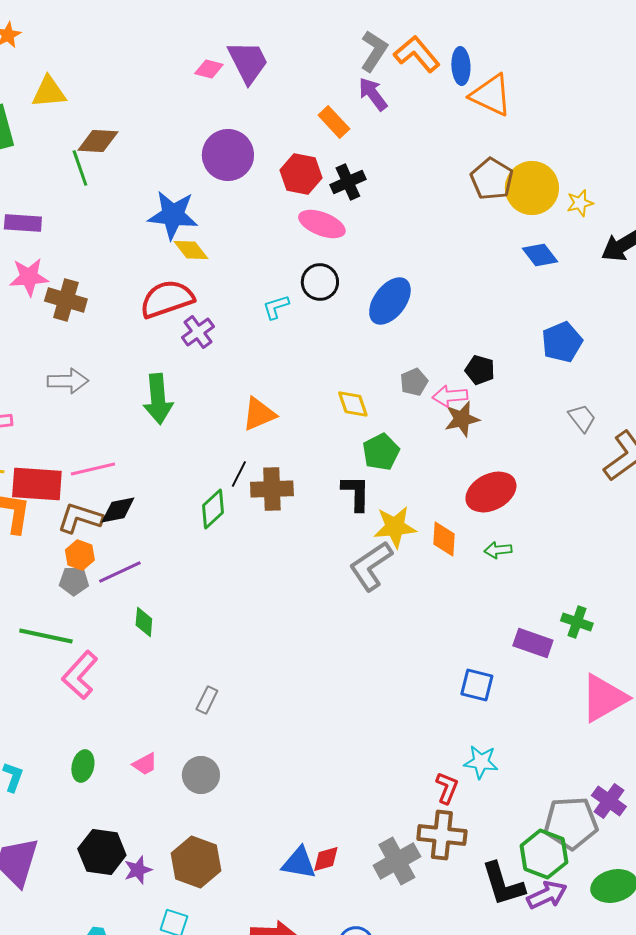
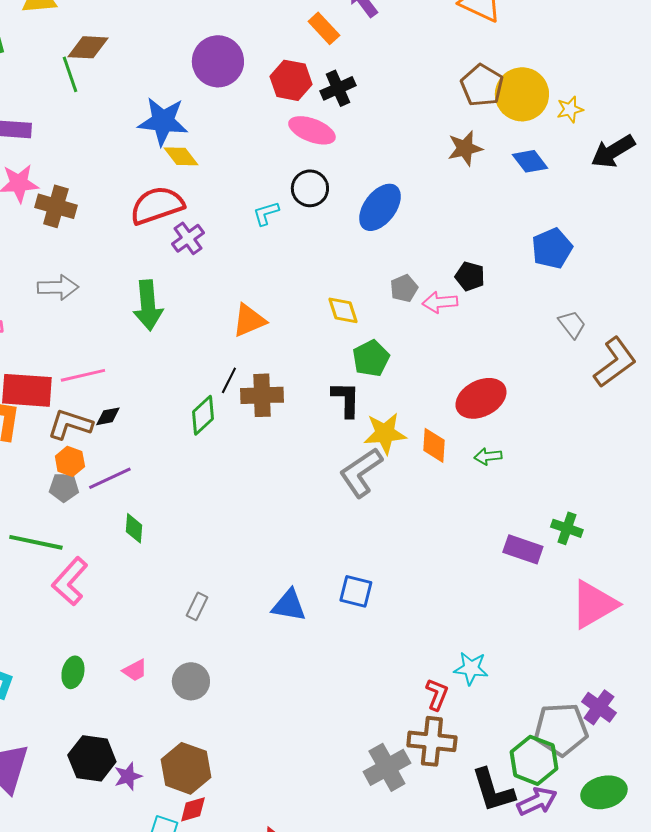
brown star: (462, 419) -> (465, 148), moved
black diamond: (118, 510) -> (108, 416), size x0.7
blue square: (477, 685) -> (356, 591), moved
red diamond: (326, 859) -> (193, 809), moved
blue triangle: (299, 863) -> (289, 605), moved

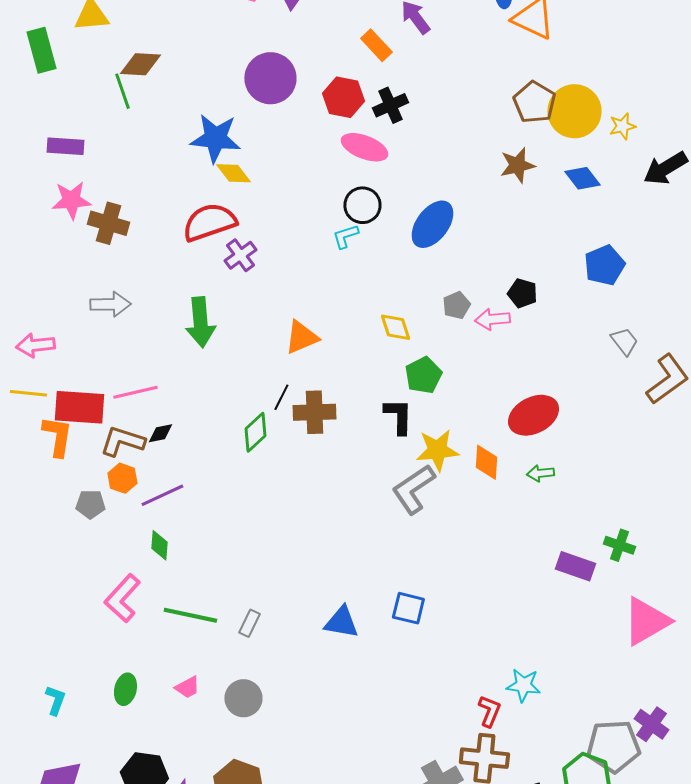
cyan L-shape: (266, 213) -> (345, 236), moved
gray pentagon: (64, 487) -> (90, 504), moved
green diamond: (134, 528) -> (159, 545), moved
green line: (36, 542) -> (190, 615), moved

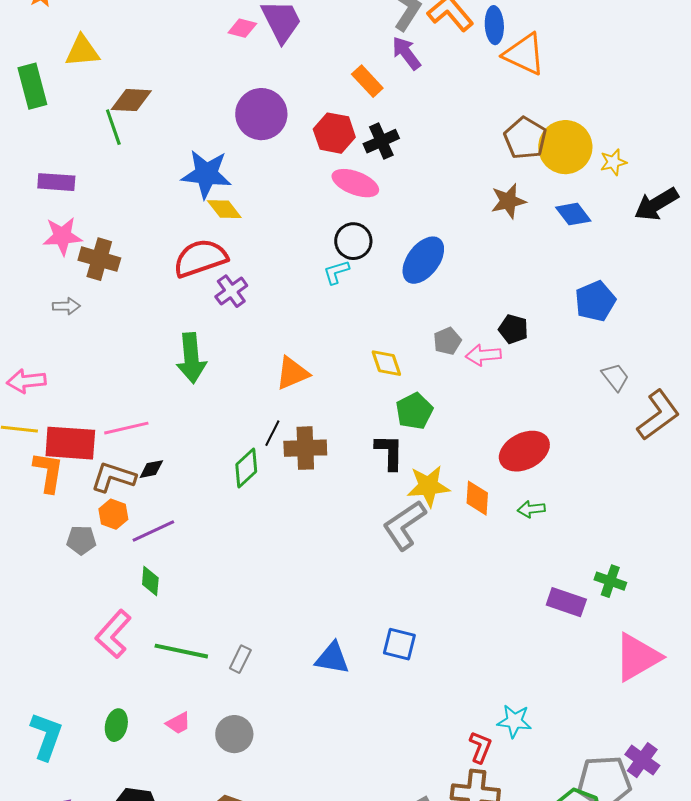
gray arrow: (110, 304) -> (66, 306), moved, size x0.7
cyan L-shape: (55, 700) -> (46, 736), size x1.6

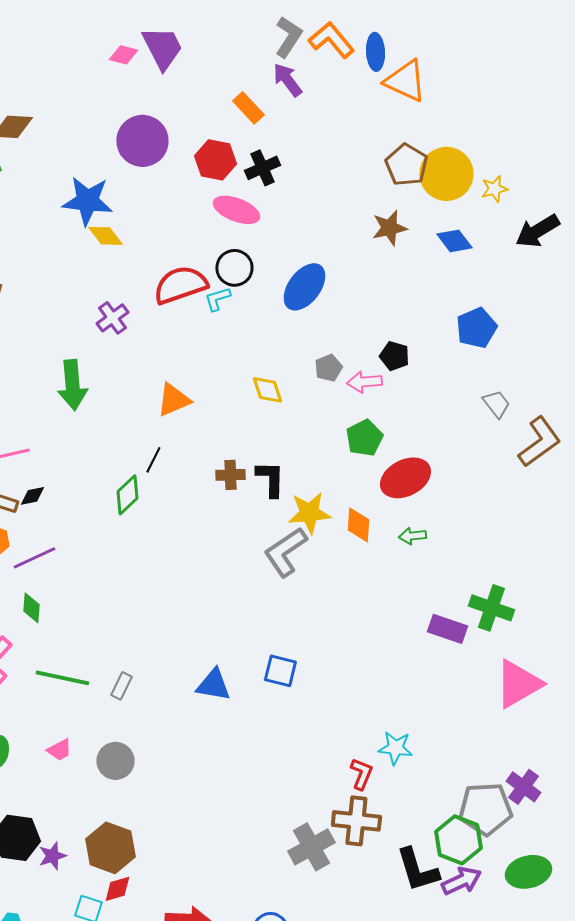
red semicircle: (200, 258) -> (180, 285), moved
green pentagon: (414, 411) -> (364, 438), moved
brown cross: (305, 448) -> (230, 475), moved, size x0.7
green cross: (610, 581) -> (491, 608), size x1.4

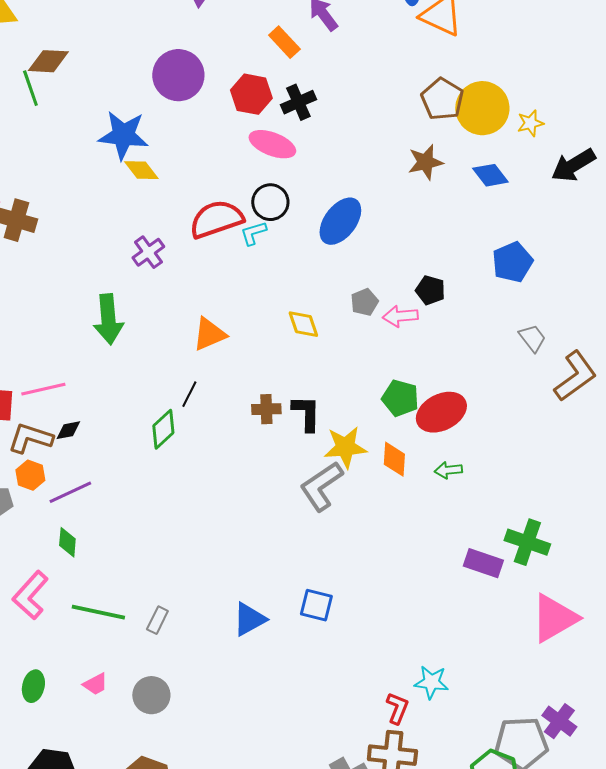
green pentagon: (364, 438) -> (400, 398), moved, turned -30
blue triangle: (213, 685) -> (249, 619), turned -39

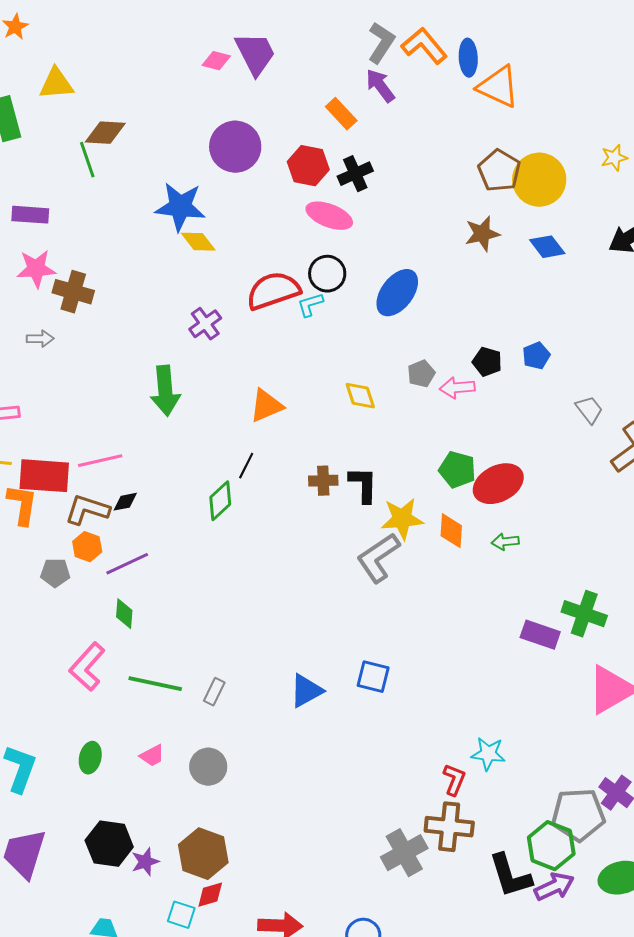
yellow star: (530, 123) -> (614, 158), moved
blue pentagon: (512, 262) -> (536, 356), moved, size x0.7

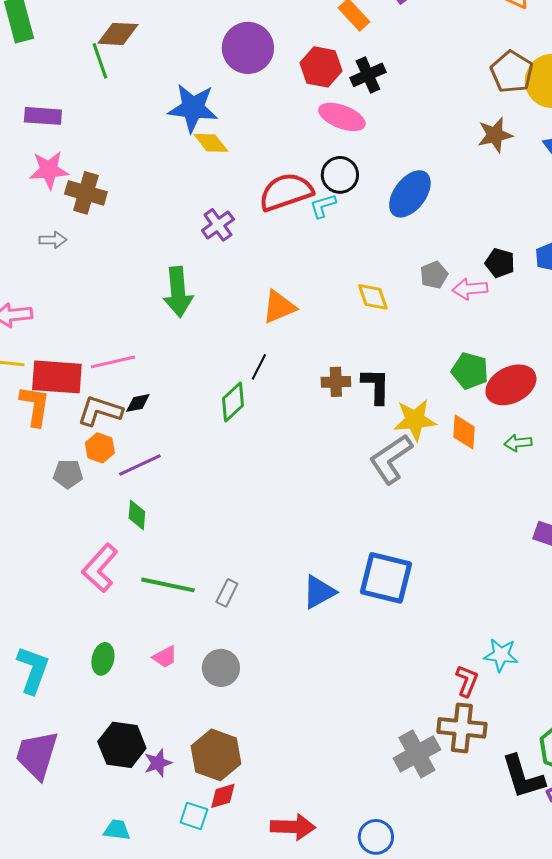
blue square: (373, 677) -> (386, 578), size x1.6

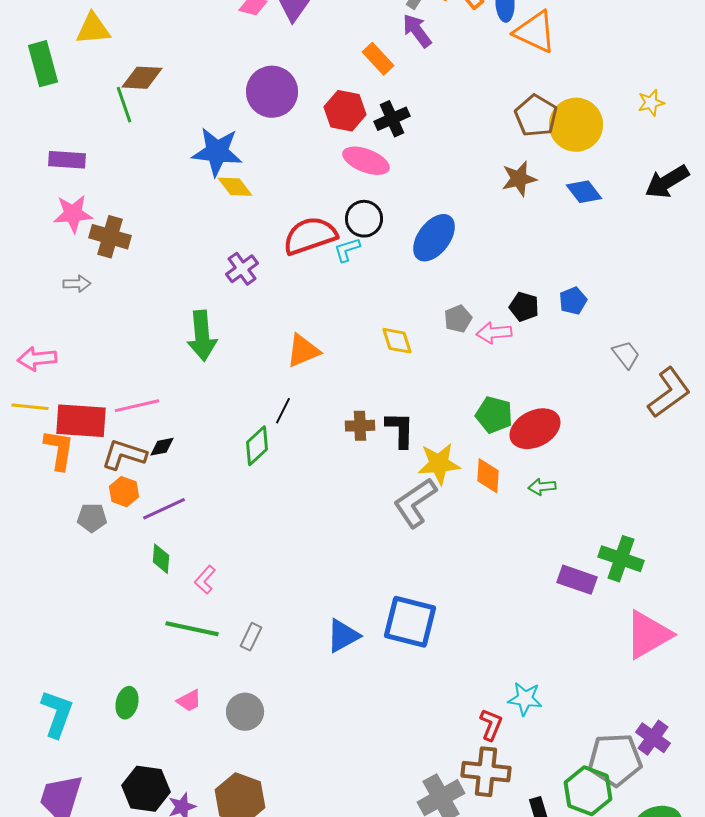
pink L-shape: (100, 568) -> (205, 580), moved, size x0.6

